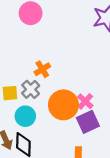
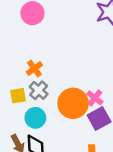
orange cross: (42, 69) -> (34, 69), moved

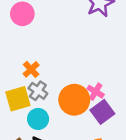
yellow square: (18, 96) -> (18, 99), size x1.5

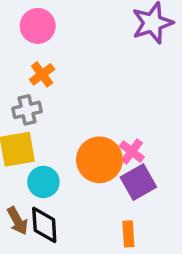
orange cross: (31, 69) -> (42, 74), moved
gray cross: (38, 91) -> (27, 110), moved, turned 36

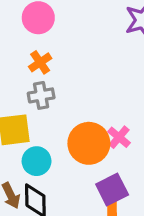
gray cross: (27, 110) -> (41, 95), moved
purple square: (138, 182) -> (112, 189), moved

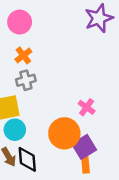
orange circle: (89, 143) -> (64, 133), moved
cyan circle: (37, 161) -> (15, 130), moved

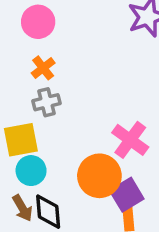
pink cross: (87, 107) -> (130, 140), size x1.5

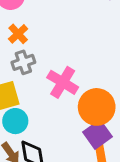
pink cross: (130, 140) -> (63, 82), moved
orange circle: (99, 176) -> (97, 107), moved

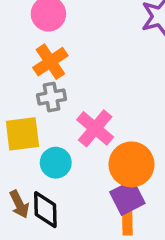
orange cross: (18, 34) -> (50, 62), size x1.4
cyan circle: (15, 121) -> (56, 163), moved

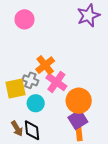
orange cross: (50, 62) -> (45, 65), moved
gray cross: (51, 97) -> (30, 80), moved, turned 35

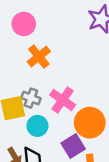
orange cross: (45, 65) -> (39, 57), moved
purple square: (78, 120) -> (73, 146), moved

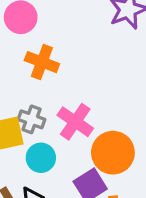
orange cross: (39, 57) -> (42, 62), turned -30

